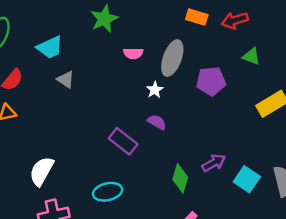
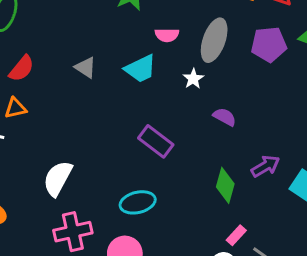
cyan trapezoid: (50, 47) -> (141, 69), moved
purple pentagon: (211, 81) -> (269, 44), moved
purple semicircle: (157, 122) -> (225, 117), moved

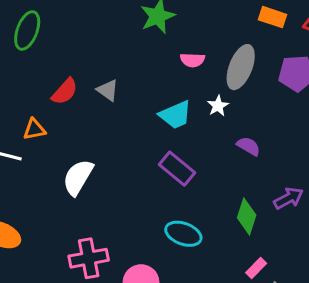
red semicircle: (22, 68) -> (65, 91), moved
cyan trapezoid: (141, 69) -> (175, 115), moved
white semicircle: (58, 178) -> (78, 177), moved
cyan ellipse: (138, 202) -> (183, 234), moved, turned 32

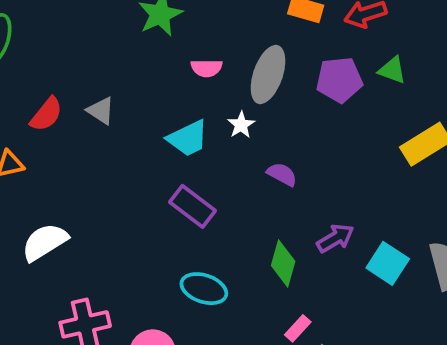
white semicircle: (78, 177) -> (45, 242), moved, turned 30

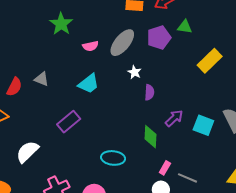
gray ellipse: (268, 75) -> (122, 43), turned 32
white star: (241, 125) -> (134, 72), moved
purple semicircle: (282, 174) -> (149, 92), moved, turned 77
purple rectangle: (192, 206) -> (69, 122), moved, turned -65

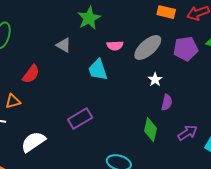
gray triangle: (42, 79) -> (64, 45), moved
cyan trapezoid: (89, 84) -> (98, 70), moved, turned 100
green diamond: (150, 137) -> (151, 130), moved

